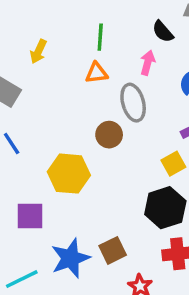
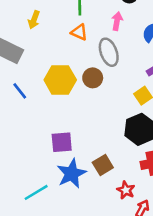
orange triangle: (96, 73) -> (79, 32), turned 36
yellow hexagon: (69, 174) -> (60, 80), moved
purple square: (30, 216) -> (62, 142), moved

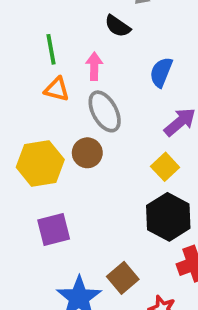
pink arrow: (117, 21) -> (94, 66), moved
purple square: (62, 142) -> (54, 230), moved

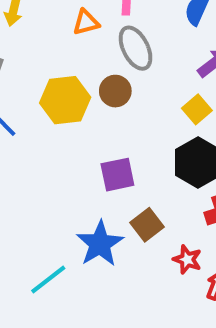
orange triangle: (57, 89) -> (86, 22), turned -32
purple square: (54, 230) -> (117, 175), moved

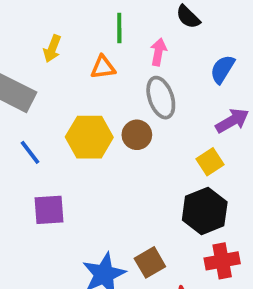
orange triangle: (86, 22) -> (103, 67), moved
purple square: (117, 175) -> (49, 210), moved

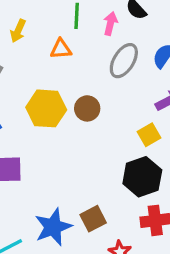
pink arrow: (158, 52) -> (110, 24), moved
gray ellipse: (161, 98) -> (124, 61), moved, turned 48

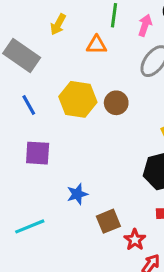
brown square: (93, 219) -> (108, 221), moved
blue star: (53, 227) -> (77, 194), moved, size x0.6

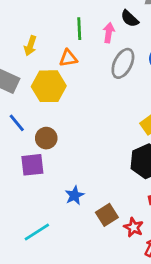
yellow hexagon: (78, 99) -> (49, 86), moved
brown circle: (116, 103) -> (46, 138), moved

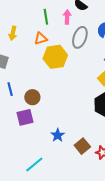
yellow hexagon: (49, 86) -> (55, 57), moved
blue line: (17, 123) -> (10, 89), turned 32

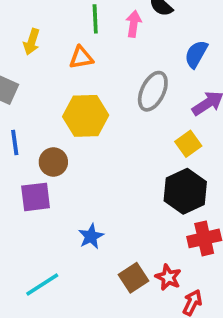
gray ellipse: (80, 37) -> (153, 91), moved
yellow hexagon: (55, 57) -> (86, 116), moved
brown square: (82, 146) -> (134, 278), moved

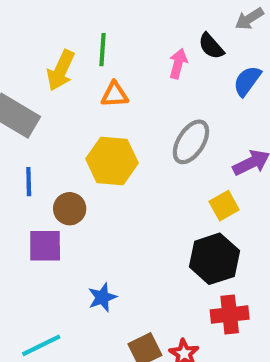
green line: (95, 19) -> (102, 50), moved
yellow arrow: (32, 42) -> (61, 70), size x1.4
blue semicircle: (196, 54) -> (247, 81), moved

